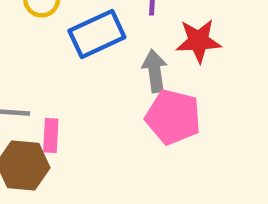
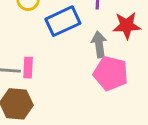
pink rectangle: (51, 135) -> (28, 68), moved

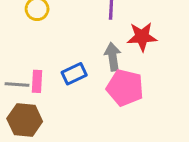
blue rectangle: (63, 21) -> (74, 74), moved, size x0.7

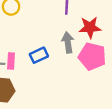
pink pentagon: (125, 88) -> (92, 56), moved

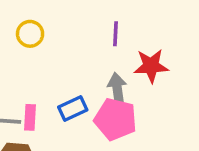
pink pentagon: (92, 56) -> (115, 119), moved

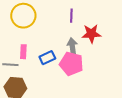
yellow circle: (30, 34) -> (23, 16), size x1.6
pink rectangle: (30, 117) -> (23, 52), moved

